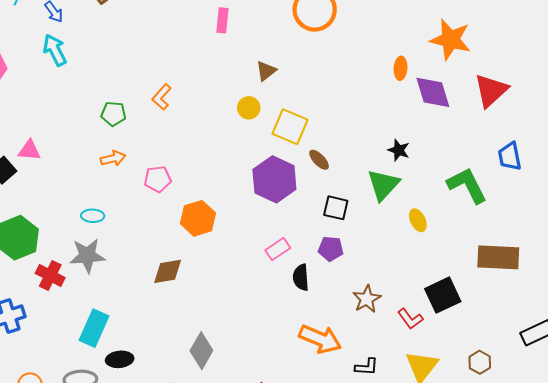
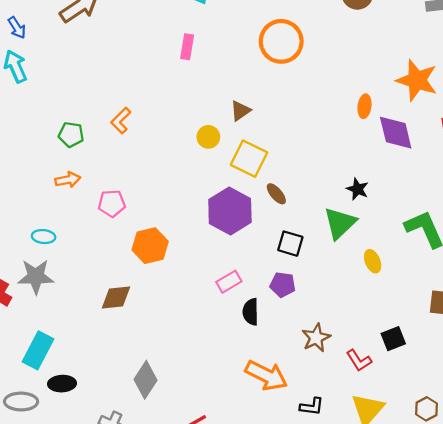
brown triangle: (266, 71) -> (240, 111), moved
black square: (443, 295) -> (393, 339), size x0.7

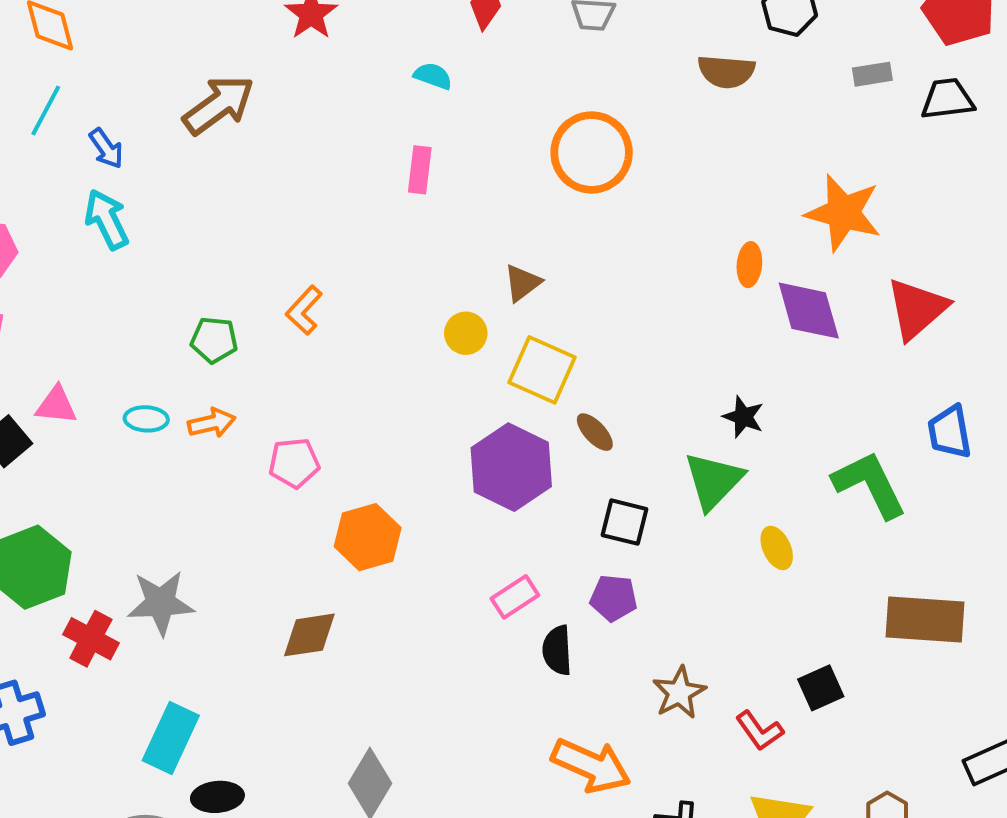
cyan ellipse: (44, 237) -> (146, 419), moved

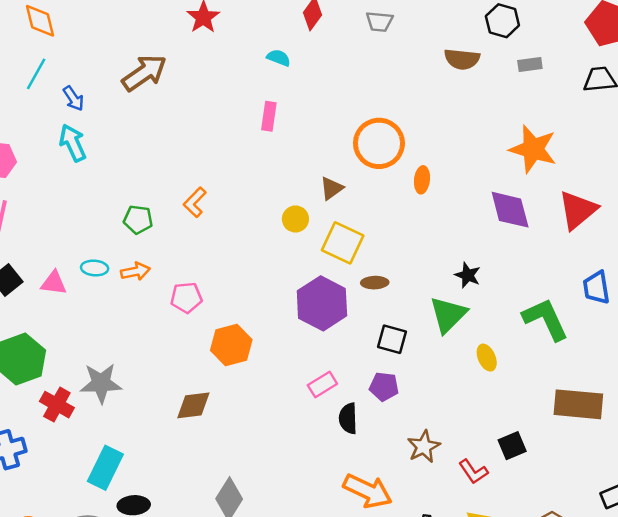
gray rectangle: (872, 74) -> (530, 64), moved
orange circle: (592, 152) -> (379, 143), moved
orange ellipse: (749, 265) -> (422, 180), moved
pink triangle: (56, 405) -> (54, 283), moved
brown ellipse: (595, 432) -> (375, 283), turned -50

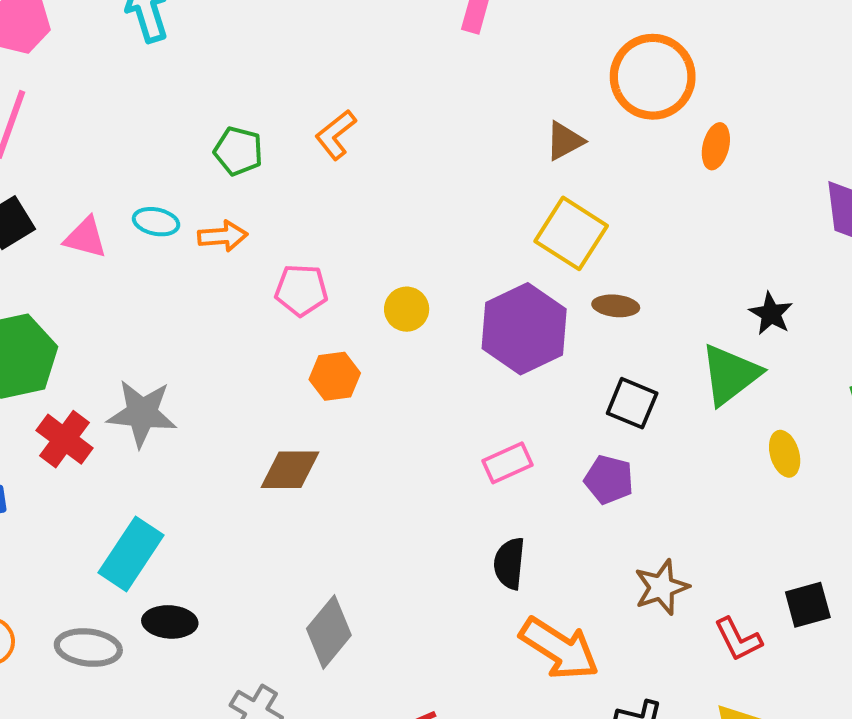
yellow circle: (295, 219) -> (407, 309), moved
orange hexagon: (231, 345) -> (335, 376), moved, size x0.7
black semicircle: (348, 418) -> (509, 563), moved

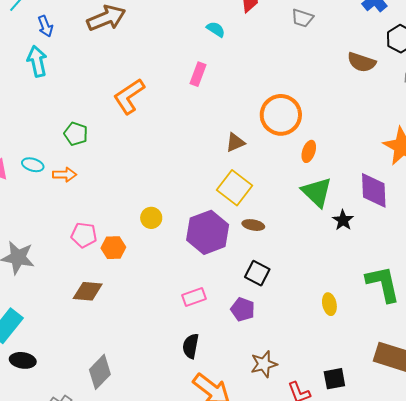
orange L-shape: (336, 135) -> (129, 96), moved, size x1.5
pink pentagon: (301, 290) -> (84, 235), moved
black star: (771, 314) -> (343, 220), moved
green triangle: (730, 375) -> (317, 192), moved, turned -44

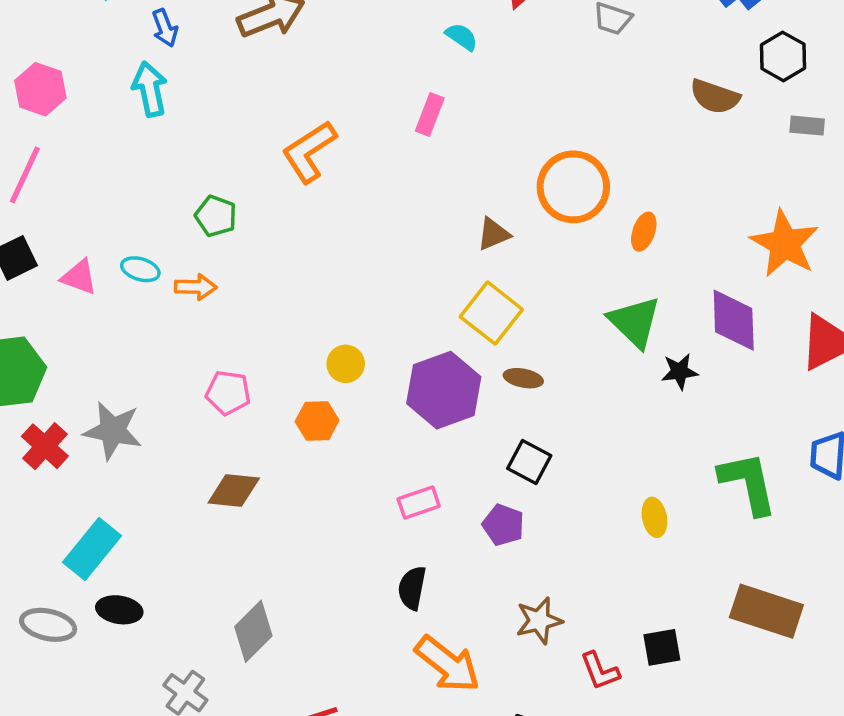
orange ellipse: (309, 151) -> (644, 232), moved
black star: (343, 220) -> (680, 371), turned 30
orange hexagon: (113, 248) -> (317, 421), moved

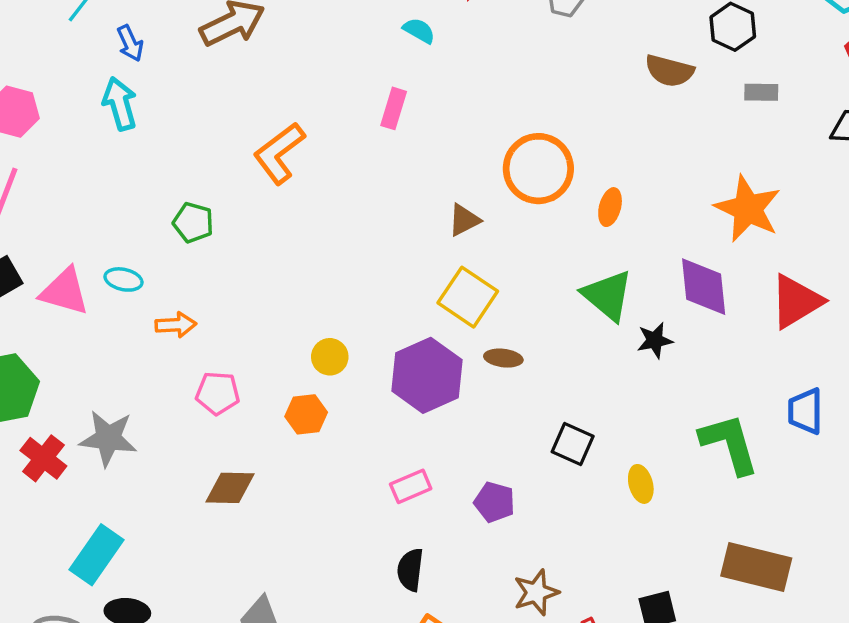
pink triangle: (79, 277) -> (65, 291), size x1.4
orange arrow: (196, 287) -> (176, 325), moved
black square: (529, 462) -> (573, 444), moved

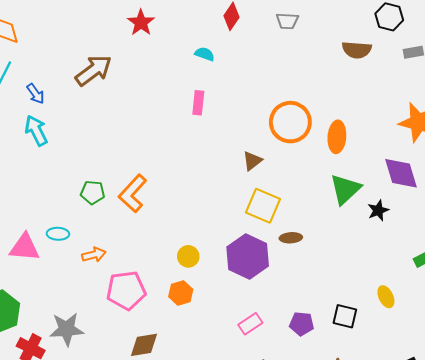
orange L-shape: (279, 153) -> (133, 193), moved
orange ellipse: (610, 207) -> (337, 137), size x1.4
green triangle: (608, 295) -> (345, 189), turned 48
pink pentagon: (218, 393) -> (126, 290), size x1.5
black square: (573, 444) -> (345, 316), moved

